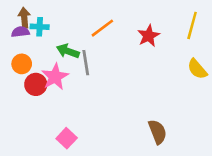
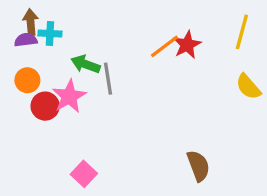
orange line: (102, 28) -> (164, 46), moved

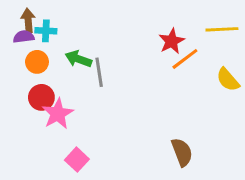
yellow line: (242, 32) -> (222, 29), turned 72
orange line: (164, 46) -> (185, 59), moved
orange circle: (27, 80) -> (37, 62), moved
pink star: (69, 96) -> (58, 114), moved

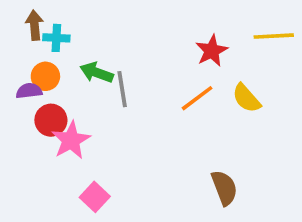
purple semicircle: (24, 37) -> (29, 91), moved
orange line: (185, 59) -> (197, 98), moved
yellow semicircle: (228, 80) -> (246, 98), moved

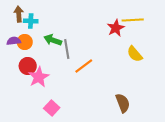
yellow line: (274, 36) -> (133, 20), moved
purple semicircle: (29, 91) -> (14, 41), moved
orange line: (197, 98) -> (84, 66), moved

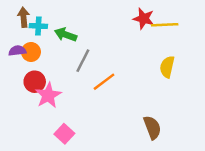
red star: (116, 28) -> (144, 19), moved, turned -30
green arrow: (53, 40) -> (66, 35), moved
gray line: (67, 49) -> (83, 61), turned 36
yellow semicircle: (135, 54) -> (167, 67), turned 54

